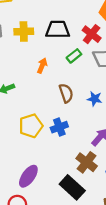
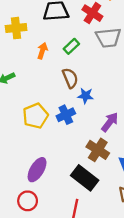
yellow cross: (24, 32) -> (16, 28), moved
green rectangle: (74, 56) -> (71, 46), moved
blue star: (95, 99) -> (86, 96), moved

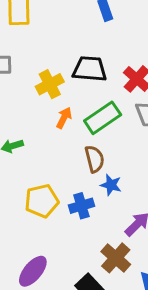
yellow cross: (16, 28) -> (50, 84), moved, turned -30
green rectangle: (71, 46) -> (103, 118), size x1.6

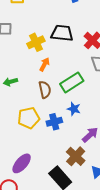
green rectangle: (103, 118) -> (72, 82), moved
brown semicircle: (95, 159) -> (45, 90), moved

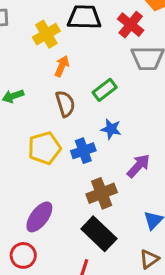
green rectangle: (72, 82) -> (105, 90), size x0.7
brown cross: (76, 156) -> (102, 193), moved, turned 30

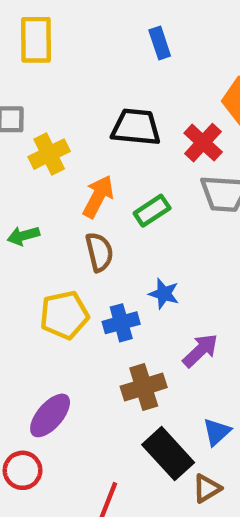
yellow cross: (46, 34) -> (49, 154), moved
orange arrow: (62, 66) -> (98, 196), size x1.4
green rectangle: (105, 90) -> (152, 211), moved
black rectangle: (99, 234) -> (168, 454), moved

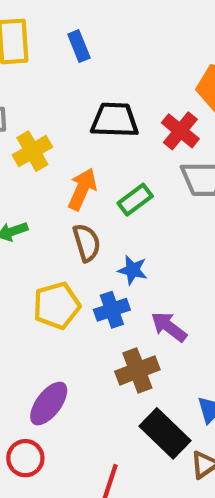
blue rectangle: (160, 43) -> (79, 46), moved
blue star: (164, 294) -> (133, 270), moved
purple arrow: (200, 350) -> (169, 327), moved, turned -96

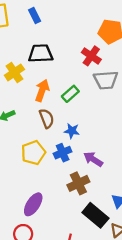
black trapezoid: (115, 120) -> (41, 53), moved

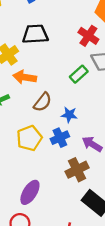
orange arrow: (42, 90) -> (25, 77), moved, turned -100
green rectangle: (70, 94) -> (79, 74), moved
brown semicircle: (47, 118) -> (43, 102), turned 60

